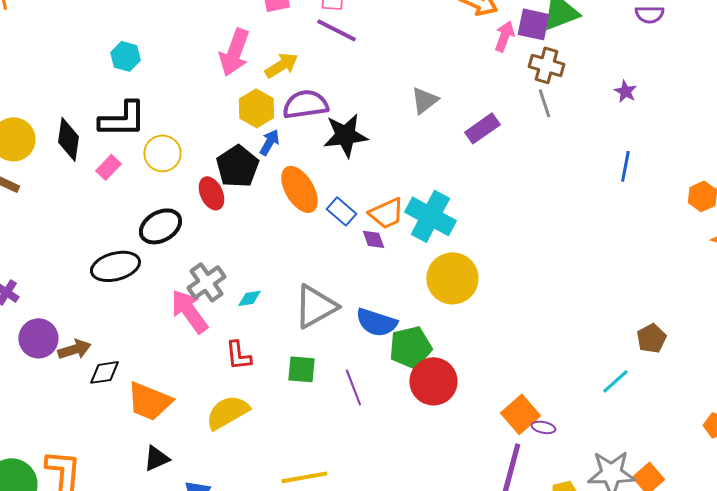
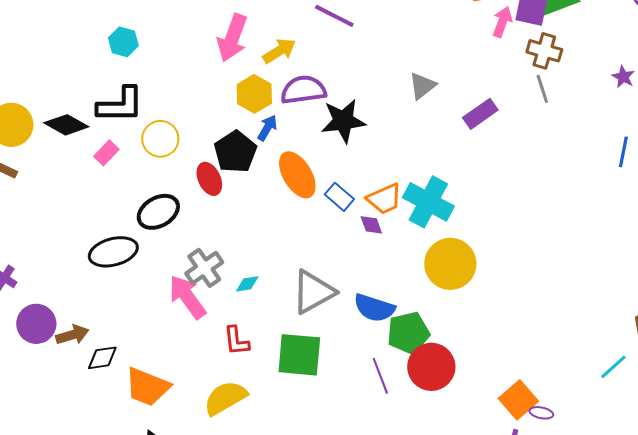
black diamond: (68, 139) -> (66, 125), turned -69
green square: (301, 369) -> (299, 355), size x1.6
purple line: (353, 387) -> (380, 376), moved

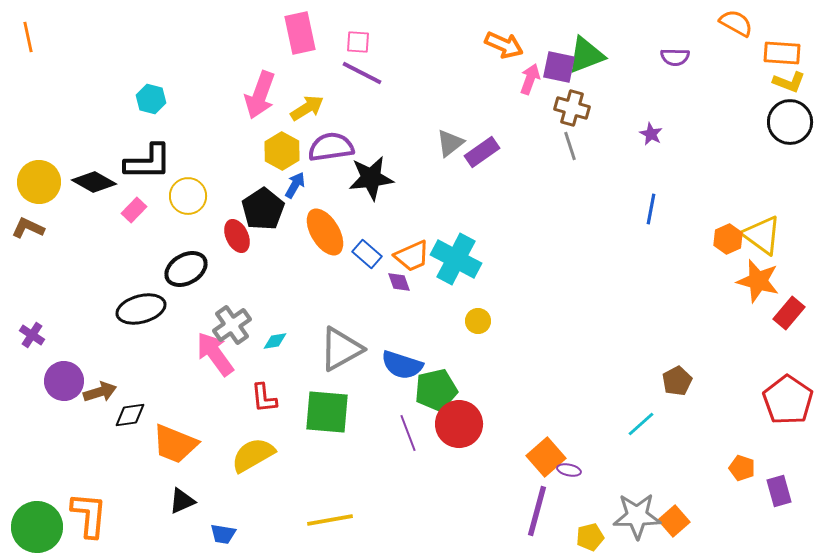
purple rectangle: (480, 114) -> (482, 152), moved
yellow circle: (450, 264) -> (478, 321), size x0.5

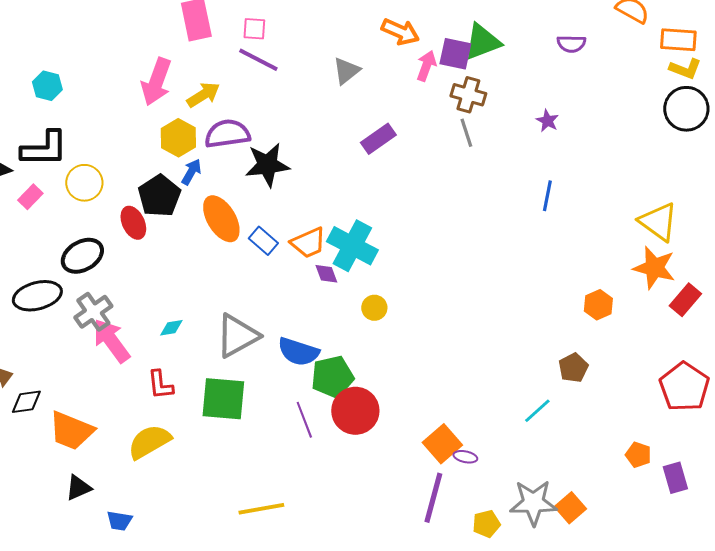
gray triangle: (450, 143) -> (346, 71), moved
orange hexagon: (728, 239) -> (598, 305), moved
purple diamond: (399, 282) -> (326, 274), moved
gray cross: (232, 325) -> (93, 312), moved
yellow line: (330, 520) -> (261, 509), moved

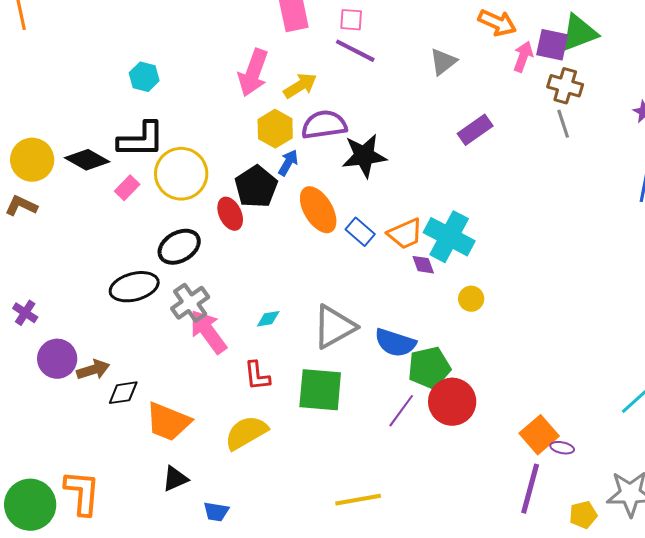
yellow circle: (84, 183) -> (181, 174), size x1.4
purple line: (304, 420) -> (401, 411), turned 57

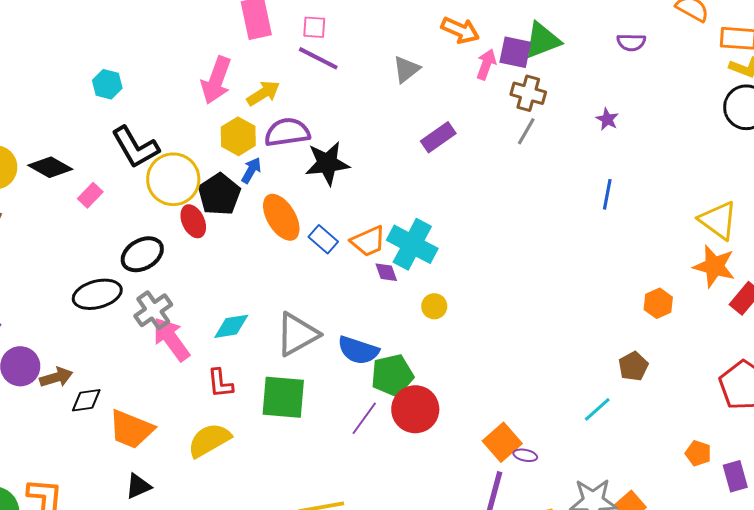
gray line: (563, 124) -> (526, 131), turned 48
black L-shape: (141, 140) -> (135, 147), moved, turned 60
yellow circle: (181, 174) -> (173, 179), moved
cyan diamond: (268, 319) -> (231, 326), size x1.5

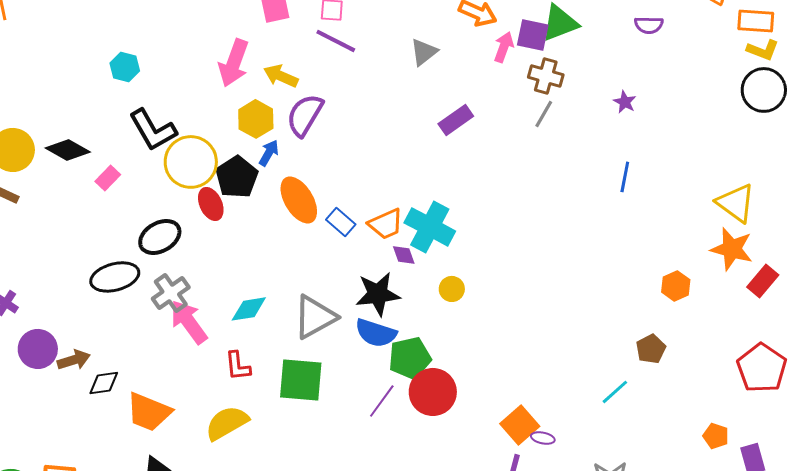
yellow arrow: (263, 93) -> (281, 76), turned -124
purple semicircle: (287, 132) -> (305, 115), turned -51
black star: (327, 163) -> (378, 294), moved

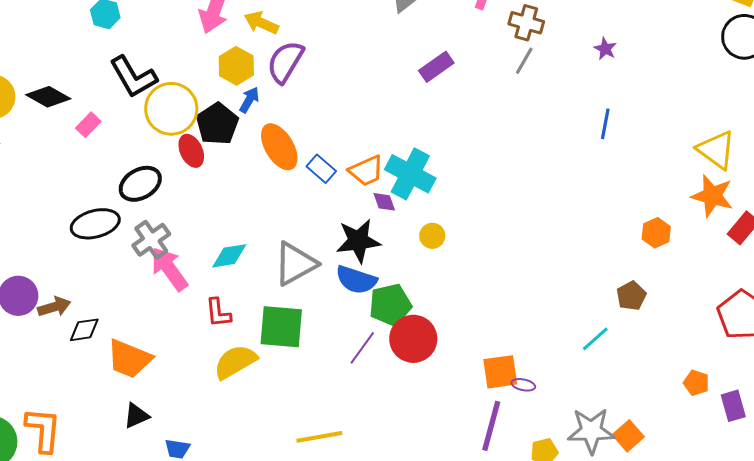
yellow semicircle: (227, 423) -> (235, 362), moved
orange square: (520, 425) -> (500, 372), turned 33

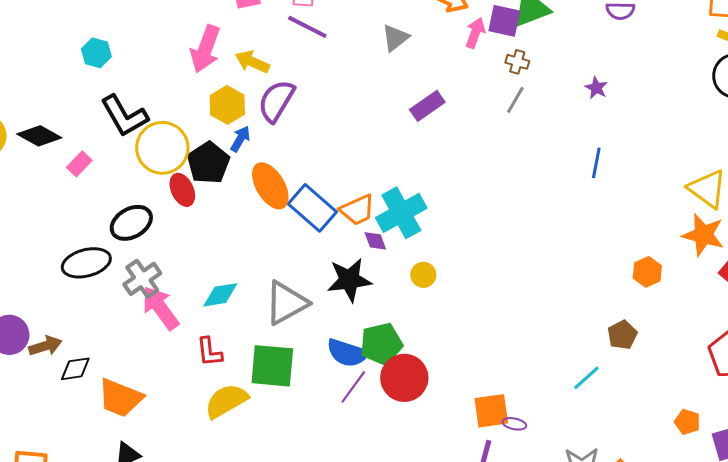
brown cross: (526, 23) -> (517, 62), size x0.7
blue rectangle: (321, 169) -> (312, 208), size x1.6
cyan cross: (410, 174) -> (401, 213), turned 33
blue semicircle: (356, 280) -> (347, 353), moved

